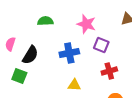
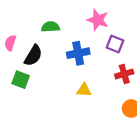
green semicircle: (45, 21) -> (51, 27), moved

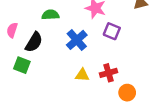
blue cross: (78, 53) -> (77, 40), turned -30
red cross: (124, 74) -> (109, 73), moved

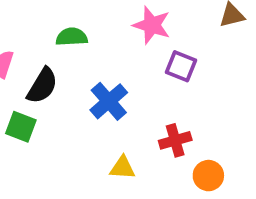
blue cross: (77, 40) -> (109, 101), moved
yellow triangle: (82, 75) -> (122, 168), moved

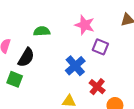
blue cross: (109, 101) -> (75, 66), moved
red cross: (175, 140) -> (97, 87), turned -35

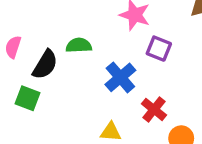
green semicircle: (42, 31) -> (79, 45), moved

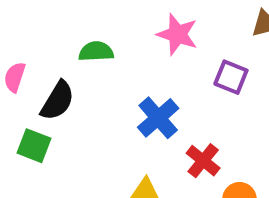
green semicircle: (79, 45) -> (96, 51), moved
purple square: (159, 49) -> (231, 77), moved

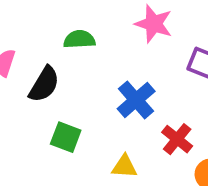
green square: (34, 146) -> (66, 137), moved

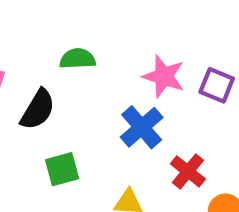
pink star: (154, 24) -> (164, 76), moved
green square: (66, 137) -> (62, 169), turned -36

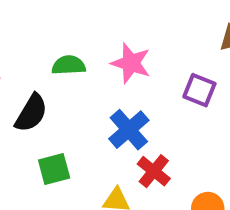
pink star: (164, 76) -> (131, 63), moved
red cross: (188, 171) -> (154, 171), moved

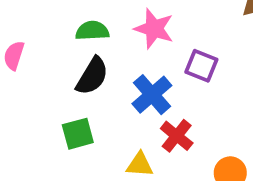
purple square: (199, 90) -> (201, 66), moved
black semicircle: (31, 113) -> (92, 76), moved

